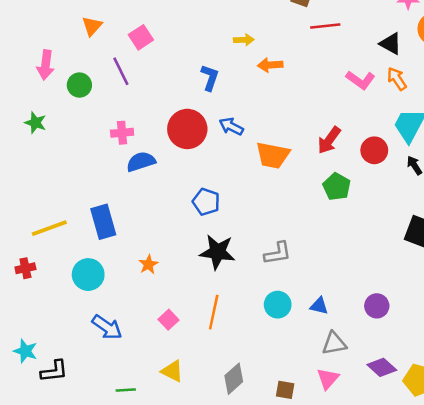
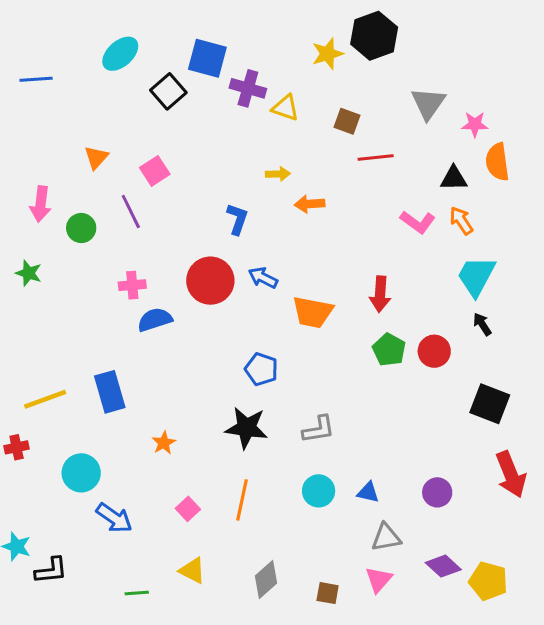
black triangle: (391, 44) -> (454, 178), turned -30
red arrow: (329, 140) -> (380, 294), turned -32
red circle: (374, 150) -> (434, 351), moved
blue pentagon: (206, 202) -> (261, 369), moved
cyan circle: (88, 275) -> (81, 473), moved

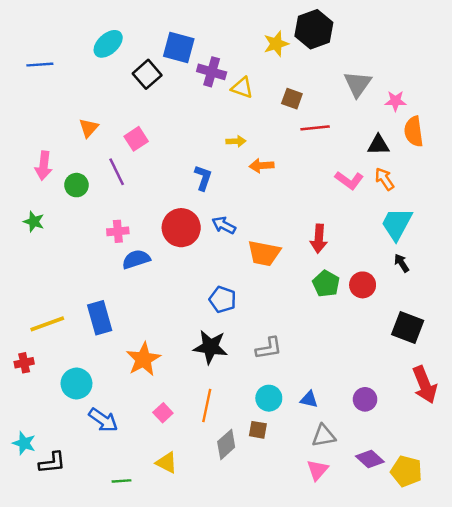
orange star: (164, 443) -> (143, 359), size x1.8
gray diamond: (266, 580) -> (226, 444), moved
brown square: (328, 593) -> (258, 430), moved

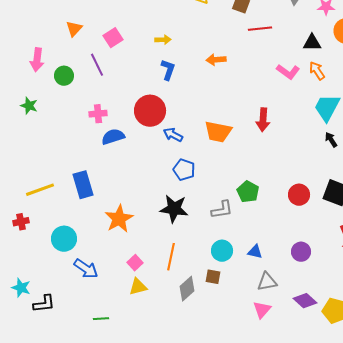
yellow arrow: (236, 141) -> (163, 40), moved
blue arrow: (224, 225) -> (173, 135), moved
green pentagon: (326, 284) -> (248, 192), moved
red circle: (363, 285) -> (299, 195), moved
yellow triangle: (167, 463) -> (138, 287), moved, turned -42

